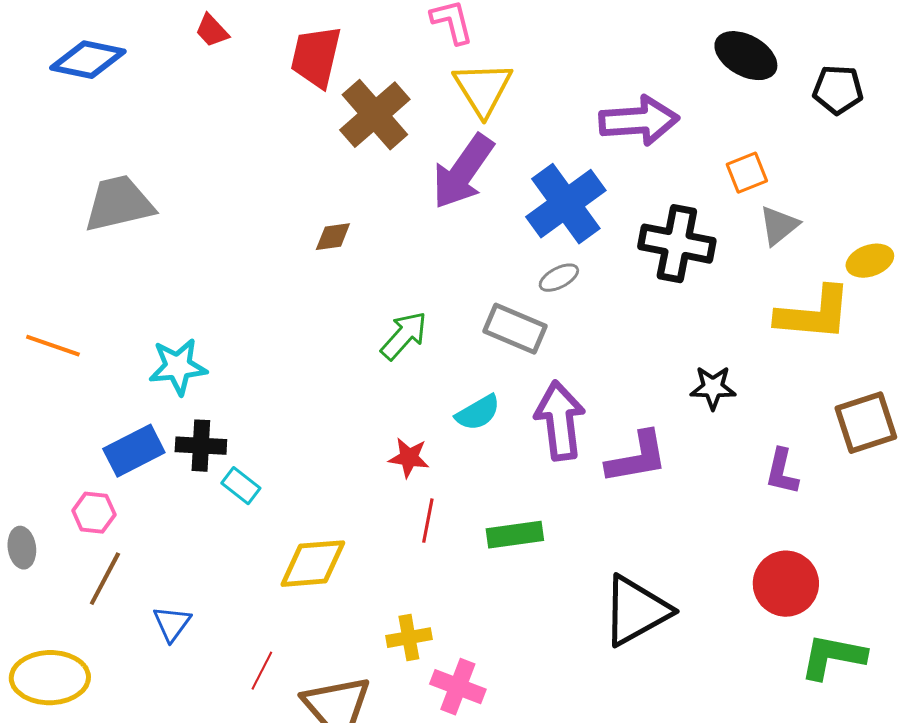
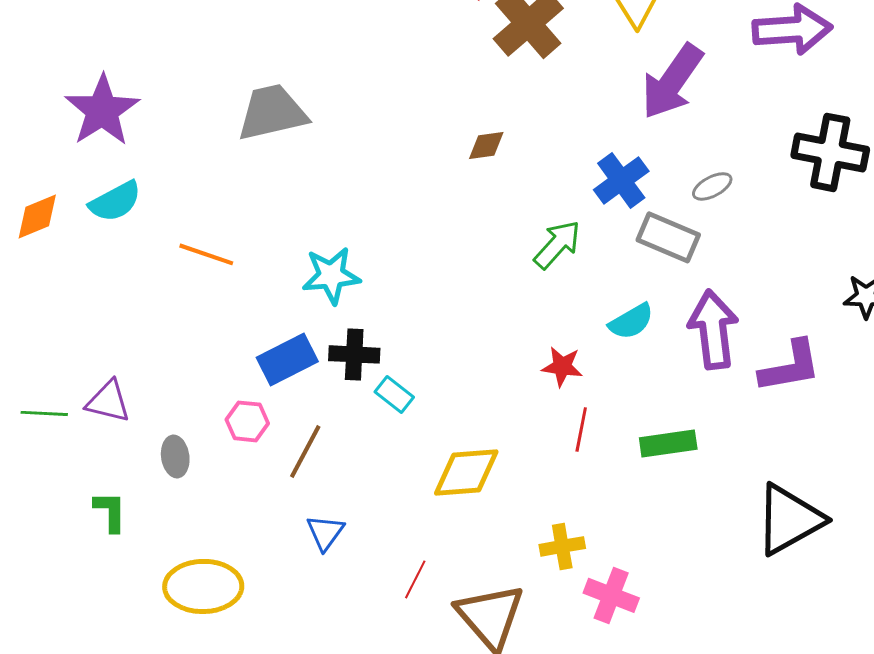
purple arrow: (463, 172) -> (672, 81), moved
blue cross: (566, 204) -> (621, 180), moved, size x0.7
brown line: (105, 579) -> (305, 451), moved

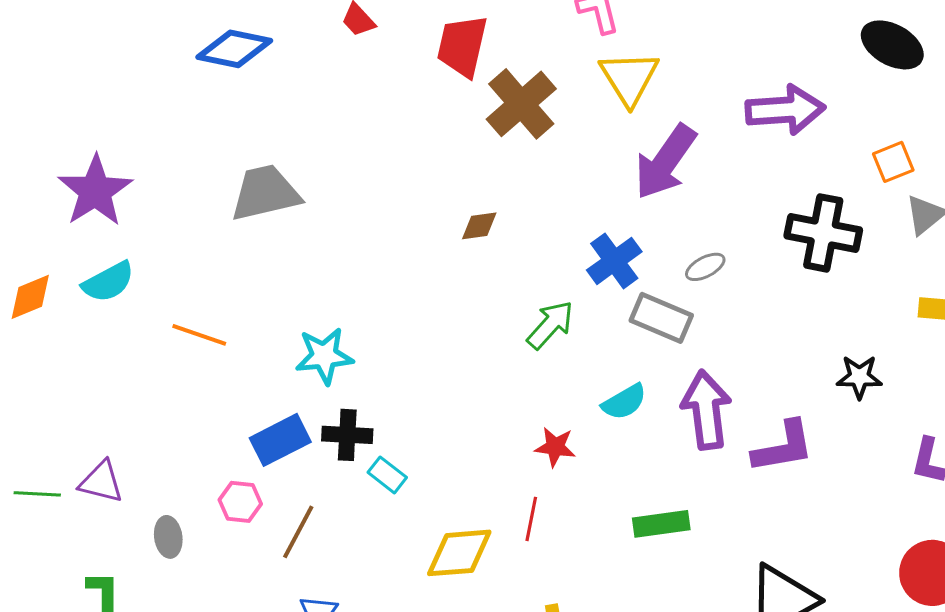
red line: (581, 429) -> (531, 519), moved

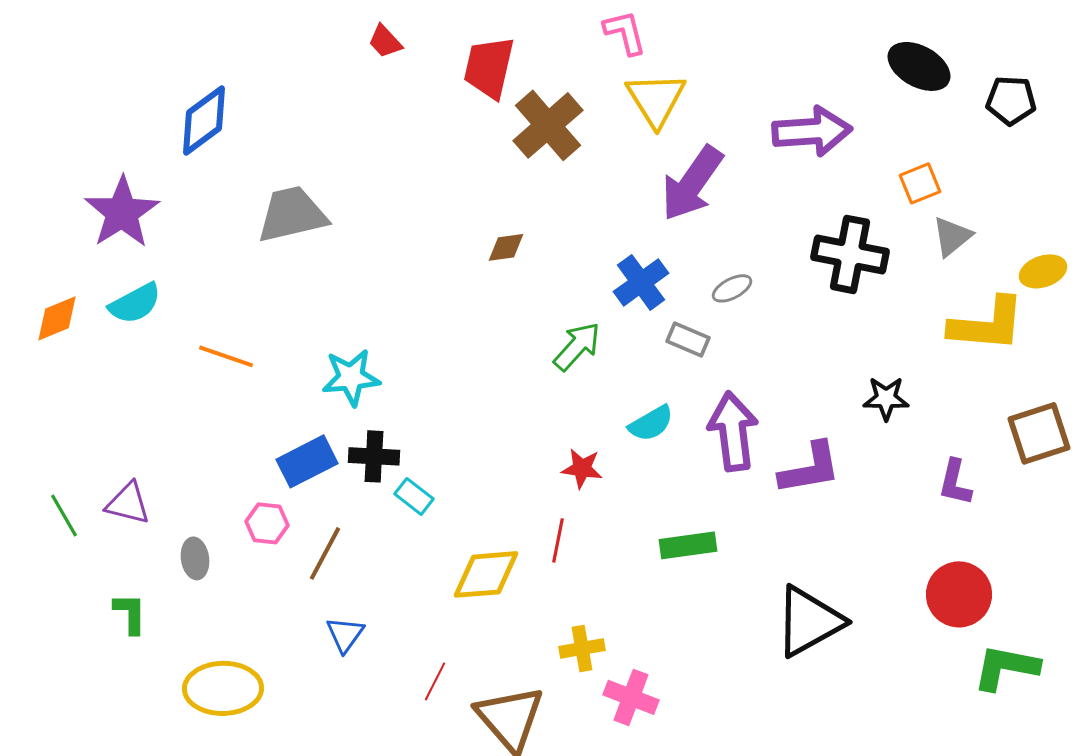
blue diamond: (234, 49) -> (204, 120), moved, turned -48
gray rectangle: (661, 318) -> (688, 339), size x0.7
green line: (37, 494) -> (64, 515), turned 57

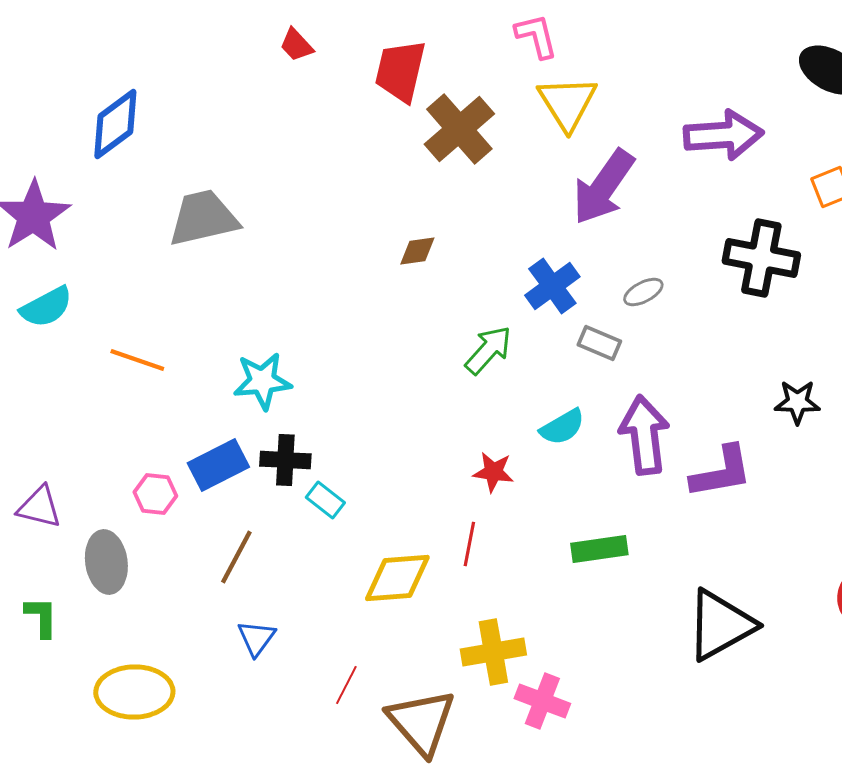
pink hexagon: (267, 523) -> (155, 494), moved
gray ellipse: (195, 558) -> (106, 562), size x1.5
yellow cross: (582, 648) -> (493, 652), size x1.4

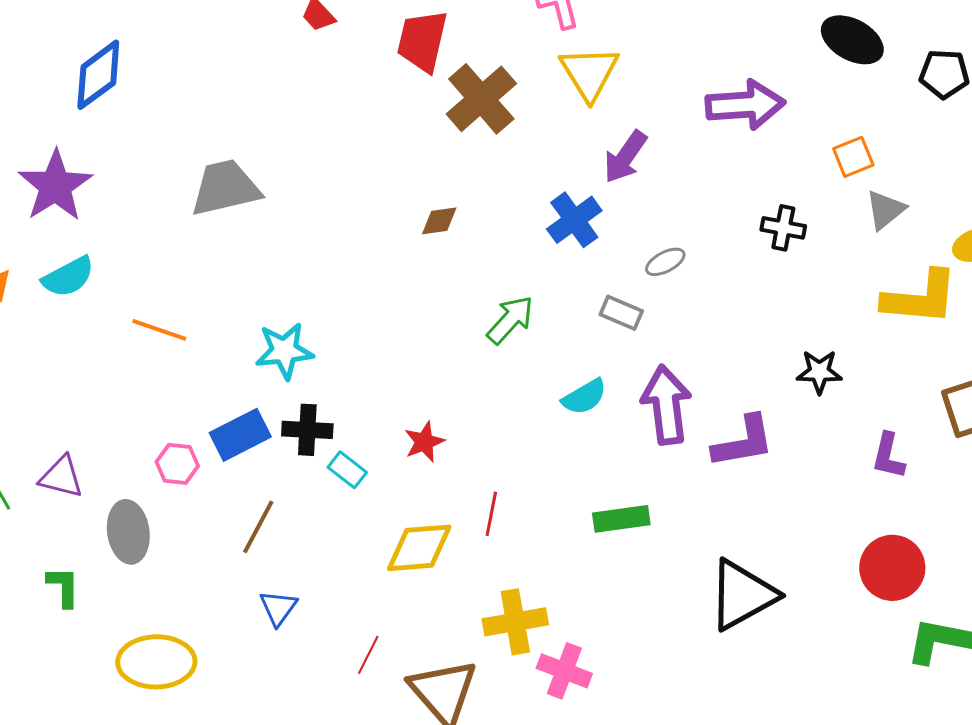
blue diamond: (115, 124) -> (98, 75), moved
purple arrow: (603, 187) -> (625, 157), size x0.7
black cross: (761, 258) -> (783, 228), size x0.6
blue cross: (552, 286) -> (574, 220), moved
red star: (493, 472) -> (424, 442), moved, turned -30

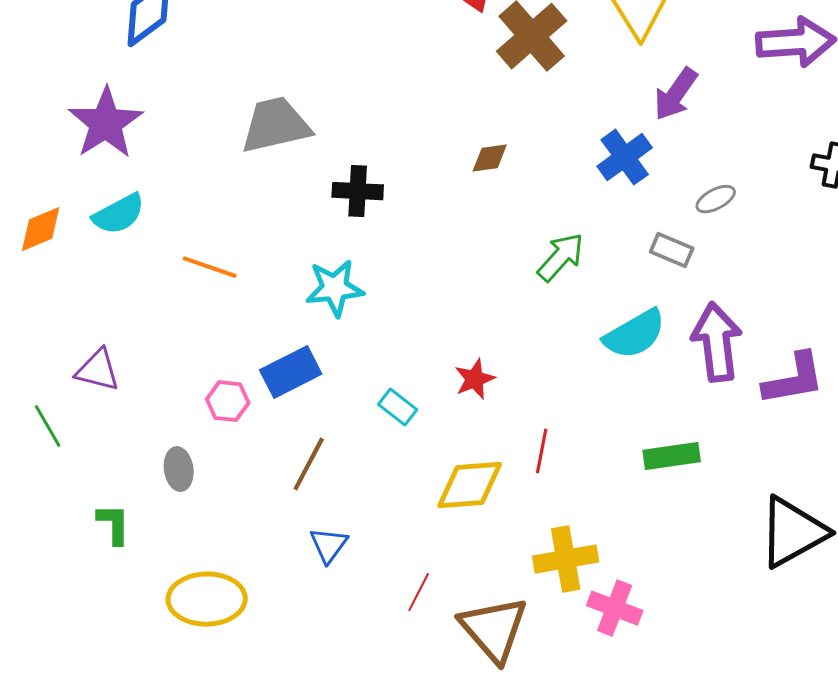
cyan semicircle: (584, 397) -> (635, 334), size x1.4
black cross: (307, 430) -> (358, 191), moved
purple triangle: (61, 477) -> (98, 370), moved
gray ellipse: (128, 532) -> (179, 469), size x0.7

